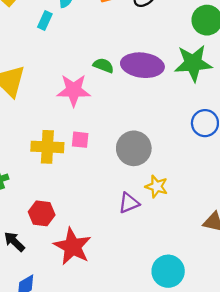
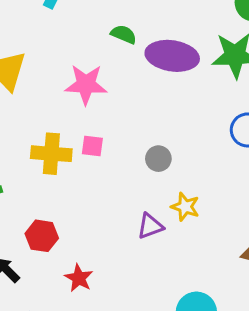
green semicircle: (103, 65) -> (124, 34), moved
gray circle: (134, 148) -> (158, 159), size x0.6
red star: (72, 246) -> (79, 278), size x0.6

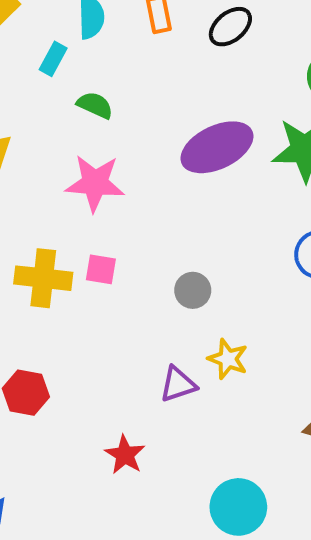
green semicircle: (124, 34) -> (95, 105), moved
purple ellipse: (172, 56) -> (217, 147), turned -36
red star: (79, 278) -> (125, 455), moved

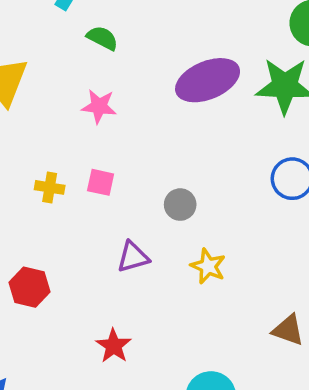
pink star: (95, 183) -> (99, 106), size x0.7
yellow cross: (43, 278) -> (50, 187), size x0.6
purple triangle: (178, 384) -> (133, 257), moved

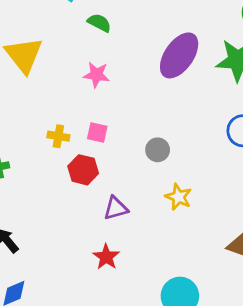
purple ellipse: (208, 80) -> (179, 55), turned -33
purple triangle: (133, 257) -> (116, 208), moved
red hexagon: (29, 287) -> (83, 170), moved

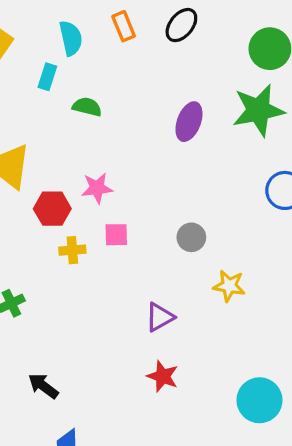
purple ellipse: (179, 55) -> (189, 122), size x0.7
pink star: (96, 75) -> (97, 188), moved
red hexagon: (83, 170) -> (52, 209), moved

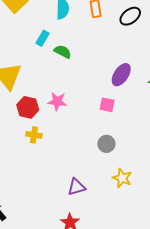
cyan rectangle: (47, 77) -> (42, 38), moved
pink square: (116, 235) -> (107, 105), moved

